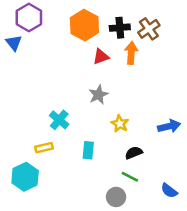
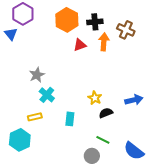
brown cross: (149, 29) -> (126, 30), moved, turned -30
gray star: (98, 95) -> (37, 75), moved
black semicircle: (134, 153) -> (106, 113), moved
blue semicircle: (169, 191) -> (134, 151), size x1.5

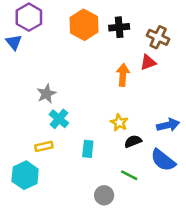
orange arrow: (104, 42) -> (123, 75), moved
red triangle: (80, 45) -> (148, 62), moved
blue semicircle: (134, 151) -> (163, 160), moved
gray circle: (92, 156) -> (104, 195), moved

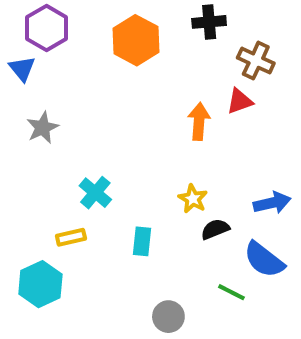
black cross: (119, 27) -> (209, 22), moved
gray star: (46, 94) -> (42, 128), moved
green line: (129, 175) -> (231, 292), moved

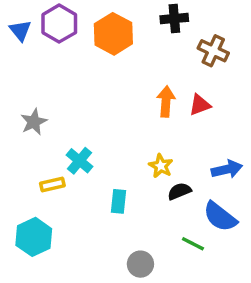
purple hexagon: (47, 28) -> (59, 24), moved
blue triangle: (22, 69) -> (20, 30), moved
red triangle: (240, 101) -> (200, 105), moved
gray star: (42, 128) -> (34, 122), moved
yellow rectangle: (71, 237) -> (52, 184), moved

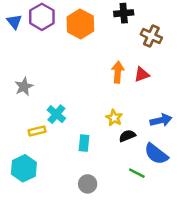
gray circle: (140, 264) -> (88, 184), moved

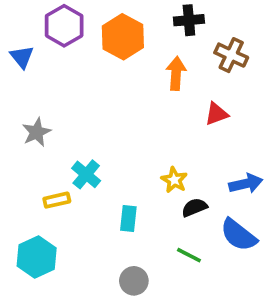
blue triangle: (14, 22) -> (22, 57), moved
orange arrow: (118, 72) -> (176, 73), moved
green line: (137, 173) -> (189, 255), moved

